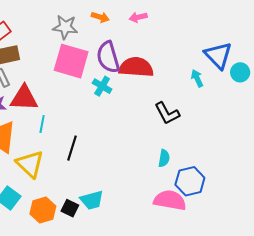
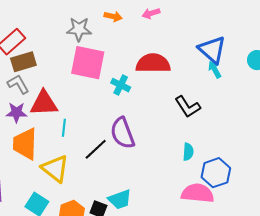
blue triangle: (218, 55) -> (212, 50), moved
purple semicircle: (108, 57) -> (122, 133), moved
black line: (72, 148) -> (96, 149), turned 35

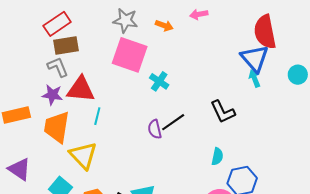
orange arrow: (113, 16) -> (164, 26), moved
red semicircle: (153, 63) -> (265, 32), moved, turned -108
purple semicircle: (122, 133) -> (155, 129), size x0.6
black line: (96, 149) -> (173, 122), moved

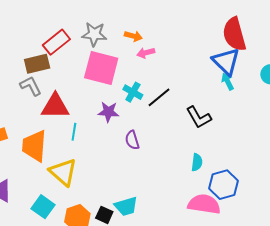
pink arrow: (199, 14) -> (146, 53), moved
red rectangle: (57, 24) -> (56, 42), moved
purple star: (52, 95) -> (108, 112), moved
black line: (173, 122) -> (159, 97), moved

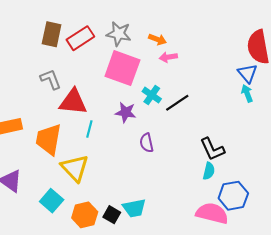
blue triangle: (226, 62) -> (247, 73), size x0.7
brown rectangle: (37, 64) -> (52, 34), moved, turned -70
black L-shape: (199, 117) -> (212, 149), moved

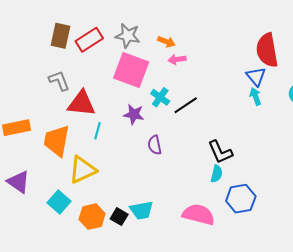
yellow triangle: (75, 168) -> (83, 170), turned 48
pink semicircle: (212, 213) -> (198, 215), moved

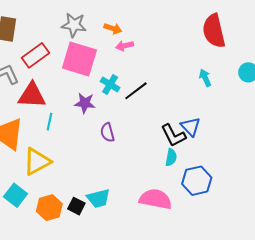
red rectangle: (89, 40) -> (35, 55), moved
blue triangle: (256, 76) -> (190, 127), moved

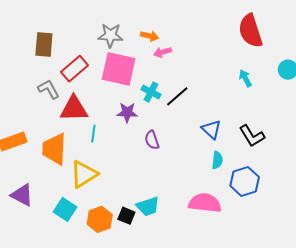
blue triangle: (190, 127) -> (211, 129), moved
black L-shape: (173, 135) -> (252, 136), moved

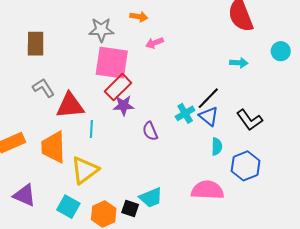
orange arrow: (150, 36) -> (139, 17), moved
red rectangle: (74, 69) -> (118, 87), moved
cyan arrow: (245, 78) -> (239, 63), turned 126
cyan cross: (151, 92) -> (185, 113), moved, turned 36
black line: (177, 96) -> (208, 98), moved

